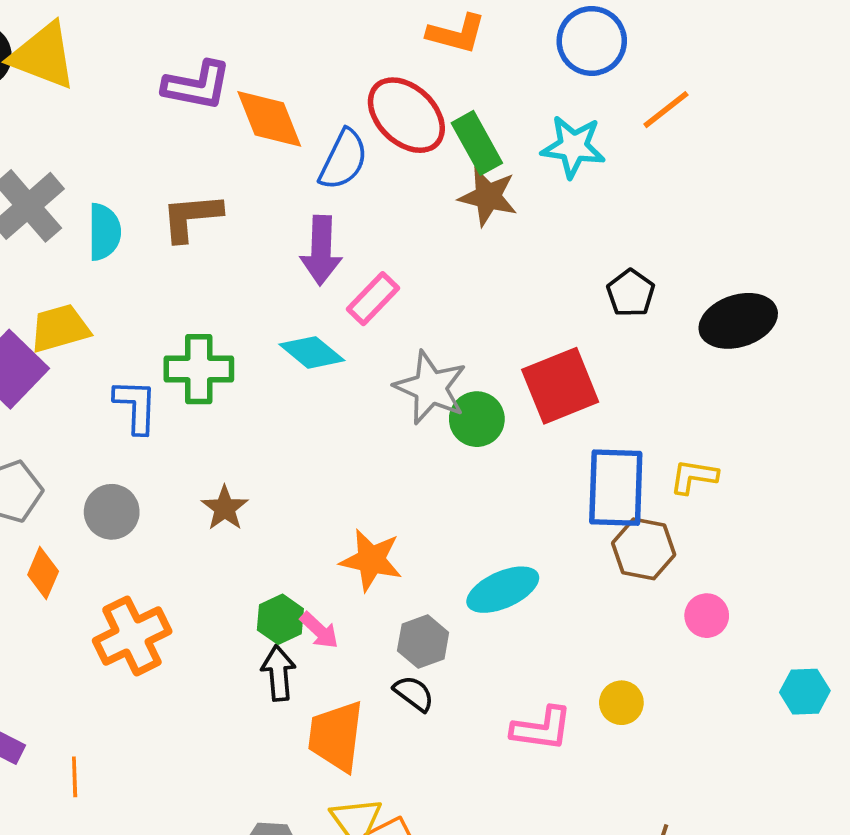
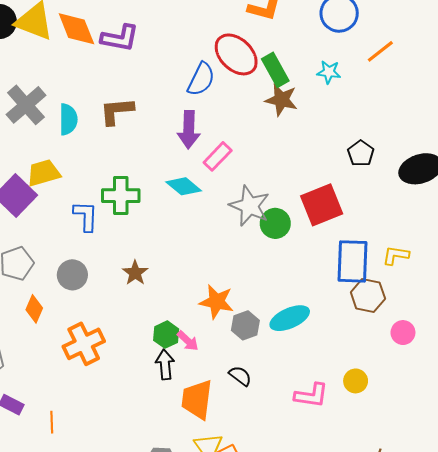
orange diamond: (269, 119) -> (76, 29), moved
cyan star: (573, 147) -> (329, 72), size x0.7
gray hexagon: (423, 642) -> (245, 325), moved

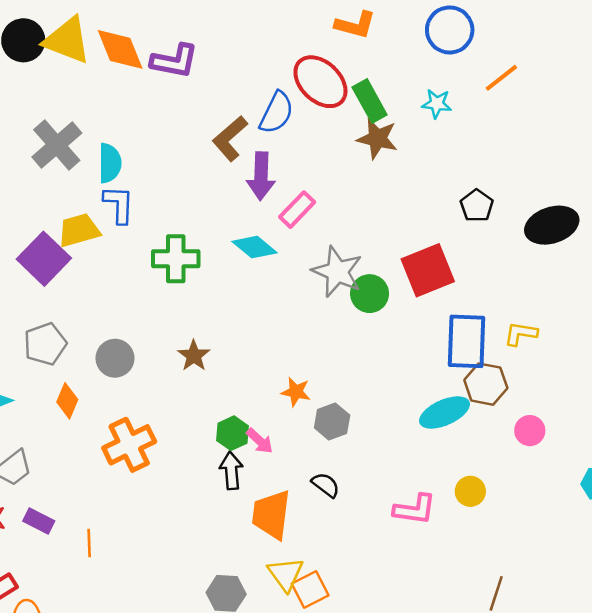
brown L-shape: (117, 111) -> (230, 139), moved, turned -36
blue L-shape: (86, 216) -> (119, 204), moved
orange star: (217, 302) -> (296, 392), size x0.7
cyan ellipse: (290, 318) -> (444, 412), moved

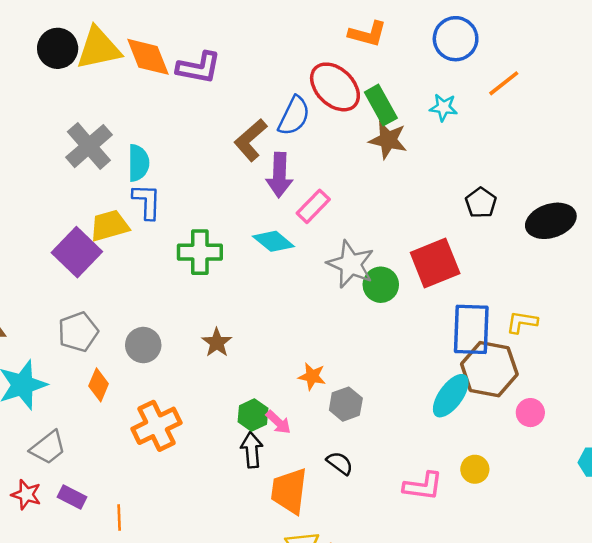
yellow triangle: (67, 40) -> (99, 48), turned -33
brown hexagon: (486, 384) -> (489, 369), size x1.4
cyan ellipse: (444, 412) -> (451, 396), turned -30

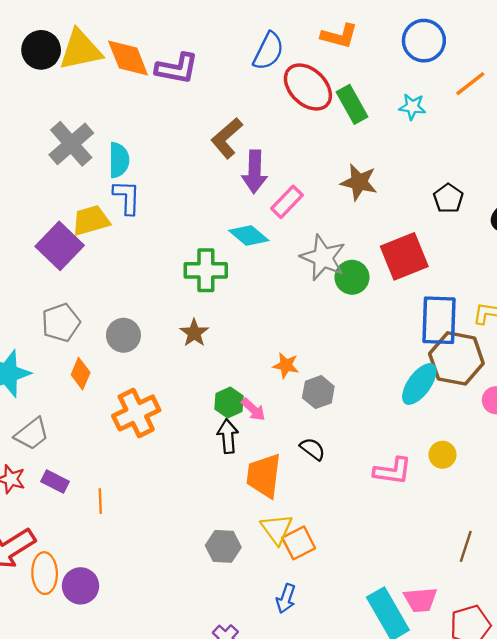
blue semicircle: (294, 116) -> (268, 51), moved
brown star: (388, 140) -> (359, 182), moved
green cross: (200, 252) -> (206, 270), moved

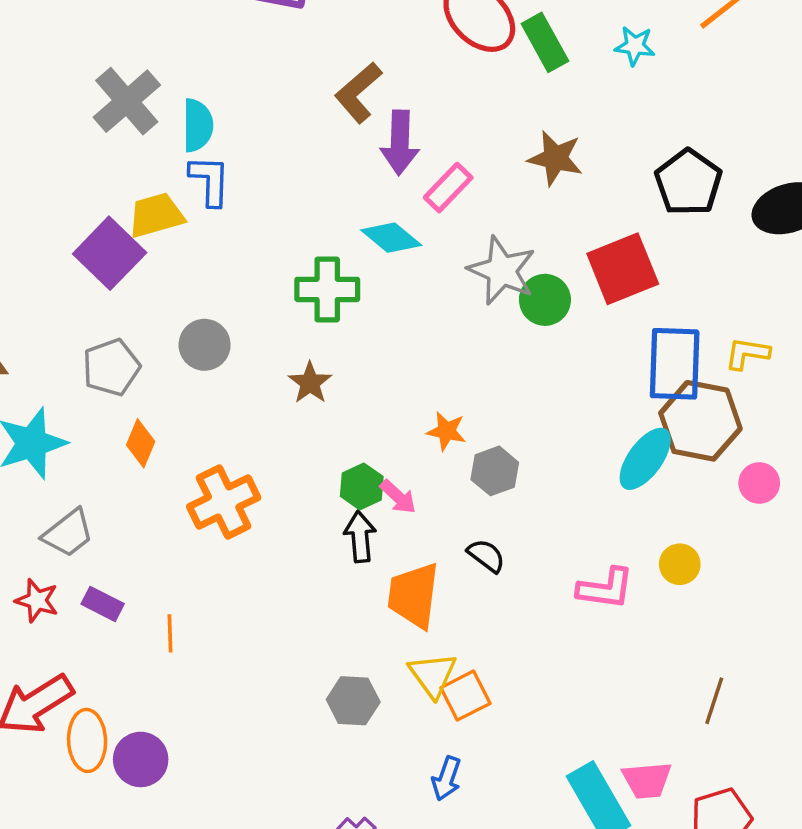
black pentagon: (448, 198) -> (688, 182), size x1.5
gray circle: (123, 335) -> (205, 345), moved

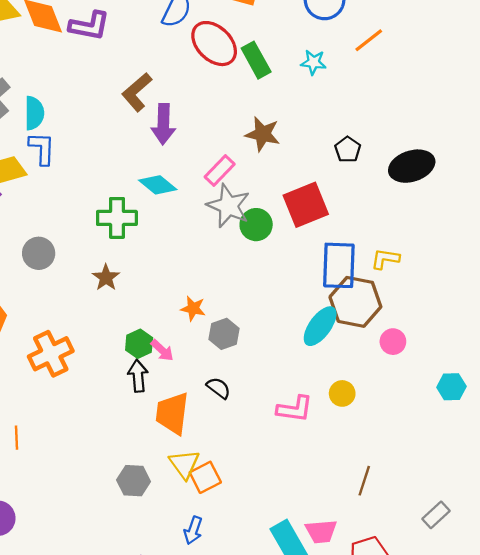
black pentagon: (688, 182) -> (348, 150), size x0.6
pink rectangle: (448, 188) -> (220, 170), moved

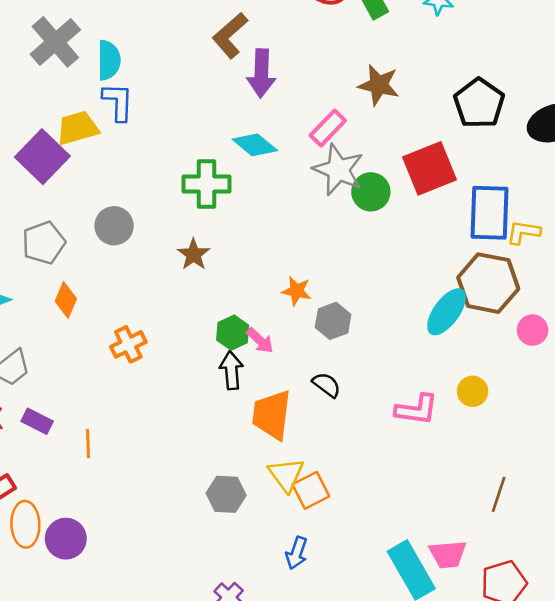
black pentagon: (348, 150) -> (479, 103), size x1.6
blue rectangle: (339, 265) -> (489, 213), moved
orange cross: (51, 354) -> (128, 344), size x0.7

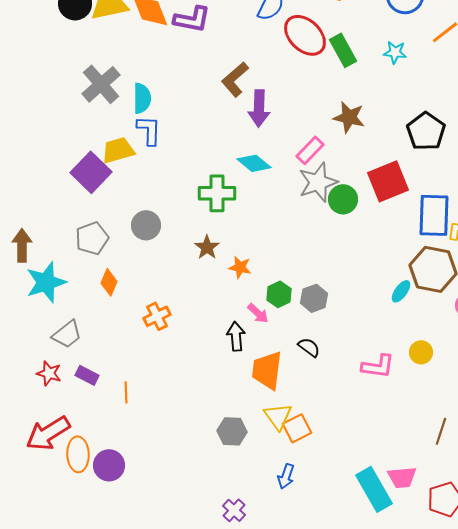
gray star: (338, 170) -> (318, 182), turned 30
orange star: (297, 291) -> (240, 267), moved
cyan ellipse: (446, 312) -> (401, 291), size x0.6
green hexagon: (233, 333) -> (279, 294), moved

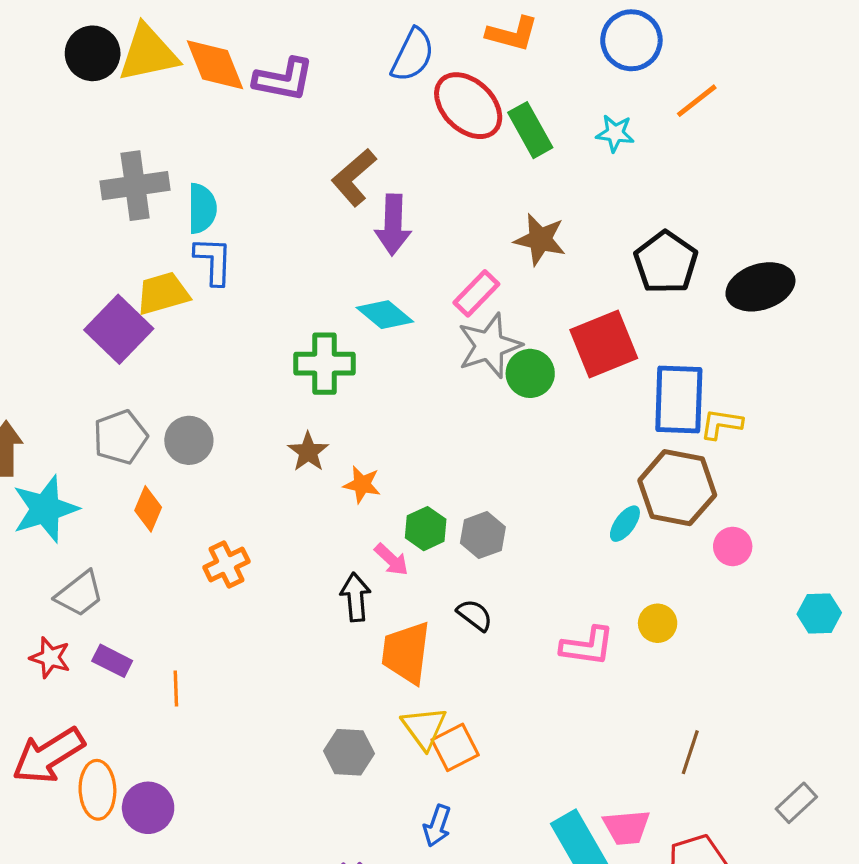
gray cross: (101, 84) -> (135, 186), turned 33
gray circle: (146, 225) -> (189, 440), moved

